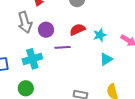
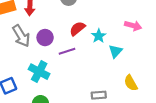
cyan star: (100, 35) -> (99, 36), moved
cyan cross: (32, 59) -> (39, 72), turned -30

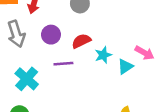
purple circle: (45, 38) -> (51, 35), moved
cyan triangle: (115, 51) -> (125, 67), moved

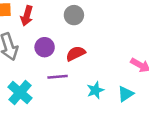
cyan star: (103, 55) -> (95, 90), moved
cyan triangle: (125, 67) -> (125, 94), moved

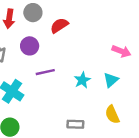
gray circle: (74, 15) -> (33, 13), moved
red semicircle: (76, 53) -> (59, 25), moved

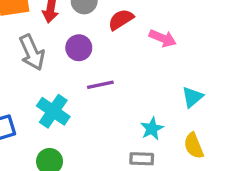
pink arrow: (121, 51) -> (163, 38), moved
cyan star: (82, 80) -> (152, 129), moved

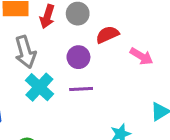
purple circle: (79, 48) -> (78, 57), moved
cyan cross: (53, 111) -> (39, 87), moved

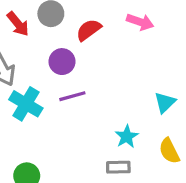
red arrow: (47, 16) -> (18, 24), turned -45
pink arrow: (141, 56) -> (140, 22), moved

